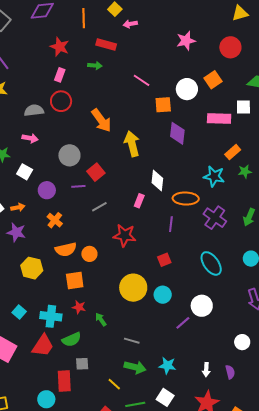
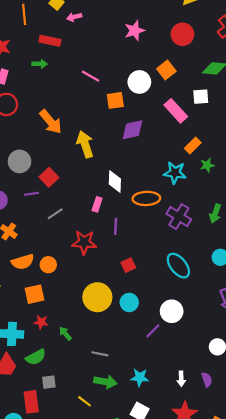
pink rectangle: (219, 119) -> (176, 111), turned 50
purple diamond: (177, 133) -> (133, 130), turned 75
purple line: (171, 224) -> (116, 226), moved

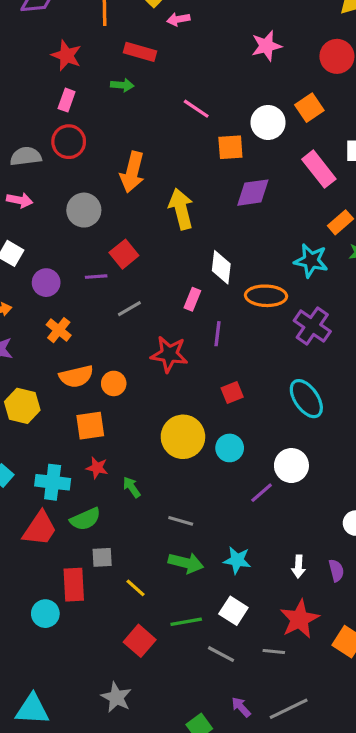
orange arrow: (51, 122) -> (132, 172), turned 50
gray circle: (20, 161) -> (84, 210), moved
yellow line: (85, 401) -> (136, 588), moved

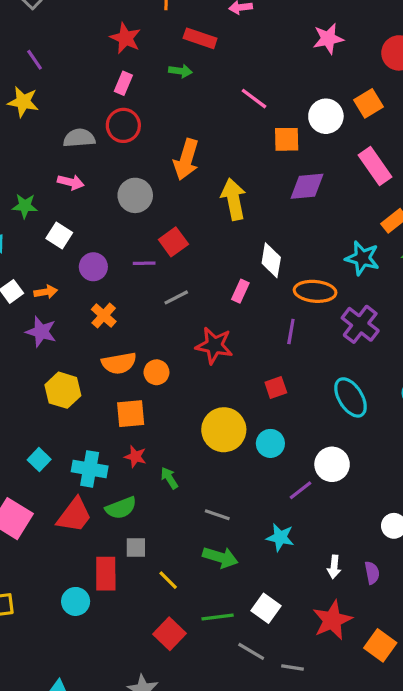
purple line: (218, 334) -> (291, 331), moved
cyan star: (237, 560) -> (280, 537), moved
gray line: (274, 652) -> (292, 667), moved

